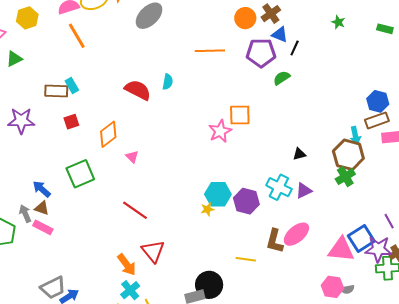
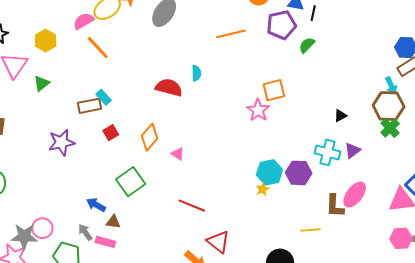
brown triangle: (42, 208) -> (113, 222), moved

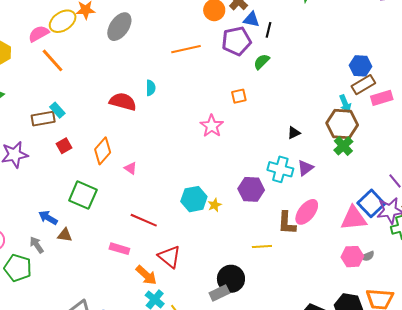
orange square: (274, 90) -> (239, 96), moved, size x0.7
cyan hexagon: (269, 172) -> (194, 199), moved
green square: (131, 182) -> (83, 195), turned -32
pink rectangle: (105, 242) -> (119, 249), moved

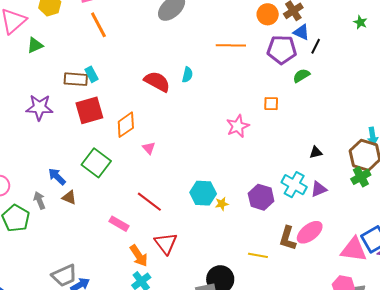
red square: (64, 146) -> (89, 110), size x1.8

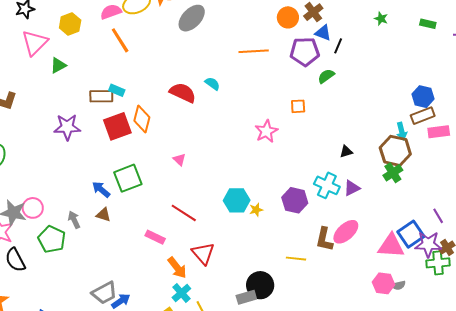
cyan rectangle: (92, 74) -> (117, 90), turned -35
cyan semicircle: (187, 75) -> (212, 84), turned -63
orange diamond: (126, 125) -> (142, 119), moved, turned -36
green square: (96, 163) -> (128, 178), turned 36
blue arrow: (57, 177) -> (101, 189), moved

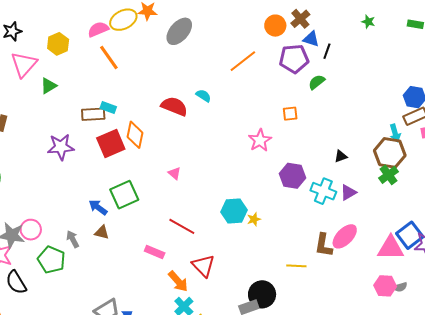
orange line: (254, 51) -> (243, 61), turned -32
purple hexagon: (295, 200) -> (292, 176), moved

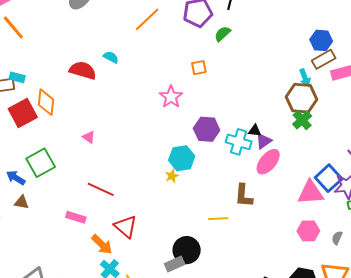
black triangle: (341, 156) -> (255, 131), moved, turned 32
cyan hexagon: (234, 211) -> (182, 158), moved
pink ellipse: (345, 236) -> (268, 162), moved
gray semicircle: (400, 287) -> (337, 238), moved, turned 136

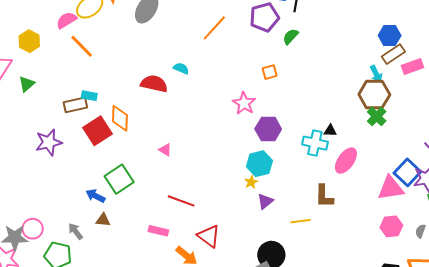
purple hexagon: (207, 129) -> (268, 129), moved
purple triangle: (264, 141) -> (265, 201), moved

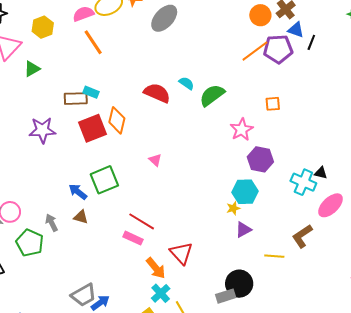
orange line: (214, 28) -> (255, 51), moved
green semicircle: (291, 37) -> (212, 95), moved, size x1.5
brown L-shape: (324, 196) -> (302, 236), turned 45
red line: (181, 201) -> (142, 221), moved

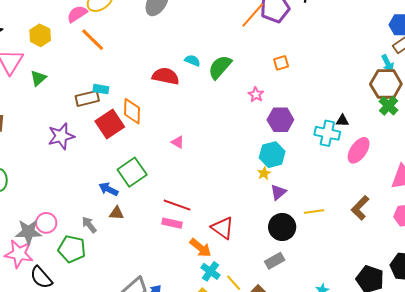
pink star: (242, 130) -> (256, 95), size x0.7
brown L-shape: (302, 236) -> (360, 208), moved
black circle: (239, 284) -> (282, 227), moved

